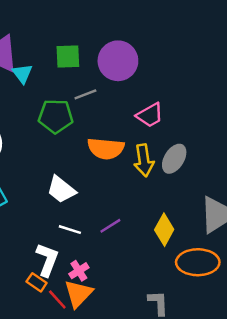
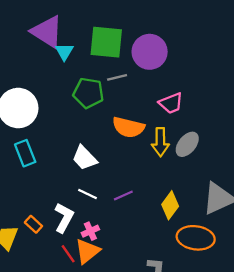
green square: (68, 57) -> (106, 42), size x1.5
orange rectangle: (37, 282) -> (33, 224), moved

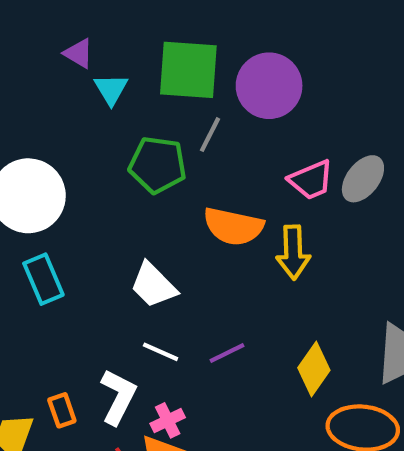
purple triangle: (47, 32) -> (79, 53), size x0.5
gray line: (117, 77) -> (210, 135), turned -48
gray ellipse: (187, 144) -> (363, 179), moved
orange rectangle: (33, 224) -> (62, 410), turned 30

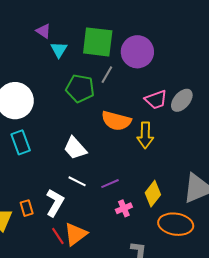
pink cross: (168, 420) -> (124, 208), moved

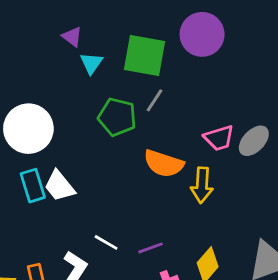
purple circle: (137, 52) -> (202, 34), moved
white trapezoid: (75, 148) -> (59, 186), moved

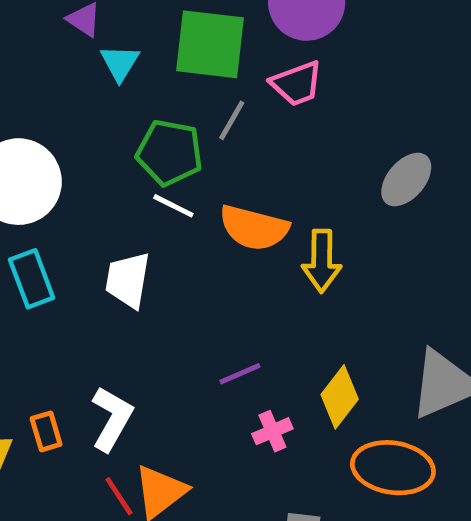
pink trapezoid: (219, 138) -> (297, 84), moved
white trapezoid: (59, 186) -> (128, 280), moved, turned 52
white line: (106, 242) -> (173, 206), moved

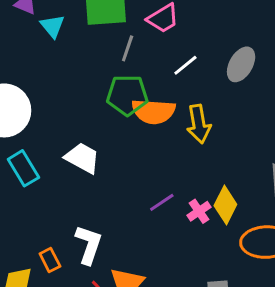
green pentagon: (170, 153) -> (127, 95), moved
white line: (173, 206) -> (185, 65), moved, turned -55
white trapezoid: (128, 280) -> (82, 158), turned 120
pink cross: (272, 431) -> (199, 211), moved

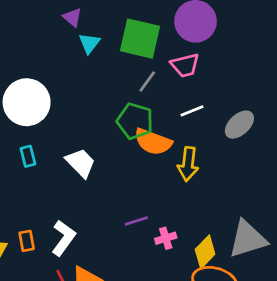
cyan rectangle: (23, 168) -> (28, 156), size x0.7
yellow diamond: (225, 205) -> (205, 252), moved

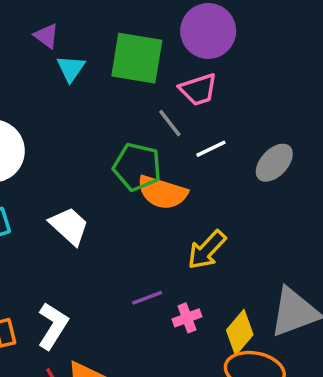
gray line: (147, 82) -> (170, 123), moved, turned -70
yellow arrow: (188, 164) -> (207, 250), moved, turned 40

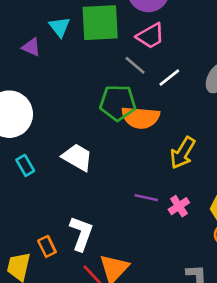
purple triangle: (46, 36) -> (31, 47), moved
cyan triangle: (71, 68) -> (60, 27), moved
purple line: (147, 298) -> (146, 198), turned 45

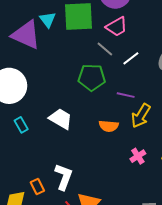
purple triangle: (31, 47) -> (26, 35), size x2.0
orange semicircle: (141, 118) -> (109, 126), moved, size x0.7
purple line: (146, 198) -> (126, 95), moved

